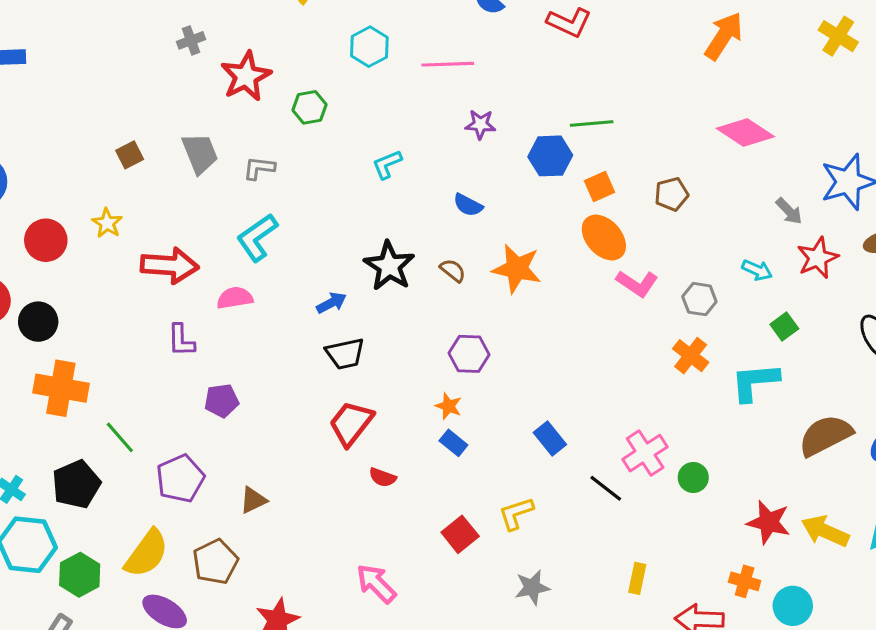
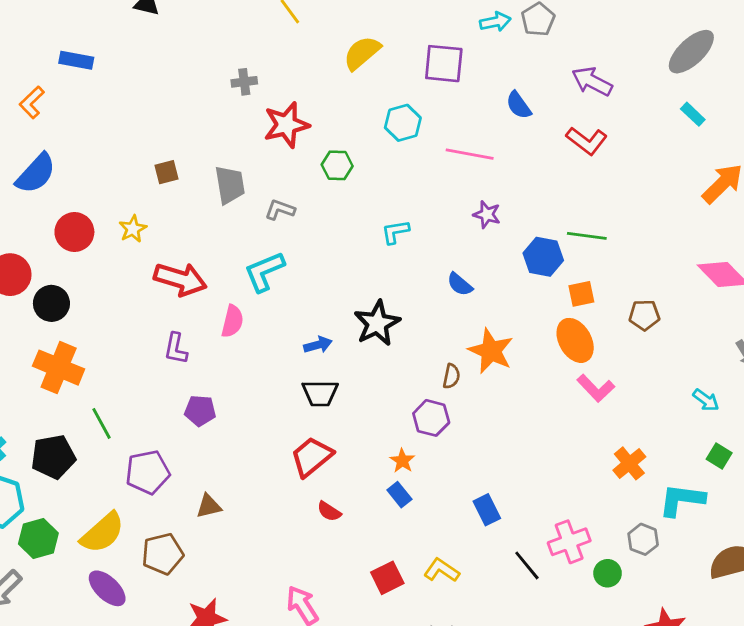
brown semicircle: (453, 270) -> (451, 376), moved, turned 50
pink semicircle: (235, 298) -> (232, 321), turned 100
gray hexagon: (699, 299) -> (643, 539), moved
green square: (784, 327) -> (719, 456), turned -35
yellow L-shape: (516, 513) -> (442, 570), turned 40

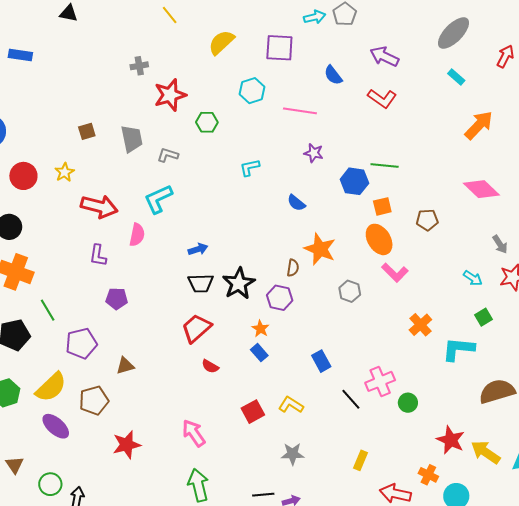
black star: (377, 323) -> (239, 283), moved
green square: (719, 456) -> (484, 317), turned 30
gray hexagon: (643, 539) -> (350, 291), moved

